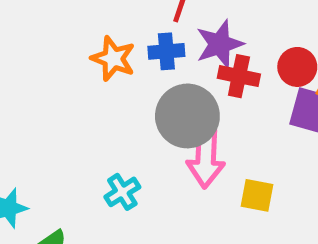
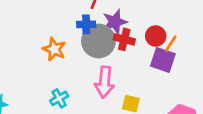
orange star: (113, 59) -> (54, 49), moved
gray circle: (187, 116) -> (98, 41), moved

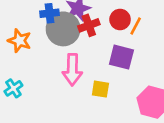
red cross: (124, 39) -> (89, 25), turned -30
purple square: (163, 60) -> (121, 57), moved
cyan cross: (59, 98) -> (13, 88), moved

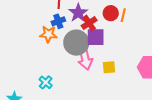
gray circle: (63, 29) -> (76, 43), moved
orange star: (19, 41) -> (48, 34), moved
purple square: (121, 57) -> (96, 37), moved

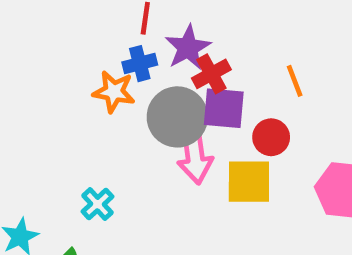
red circle: (111, 13) -> (271, 137), moved
orange line: (123, 15) -> (295, 81), moved, turned -40
yellow square: (109, 67) -> (249, 182), size x1.5

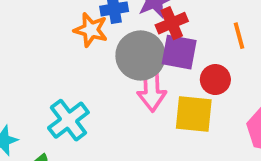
cyan cross: (97, 204) -> (68, 120), size x1.5

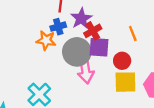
yellow square: (194, 114) -> (125, 82), moved

